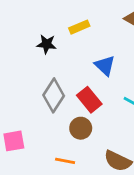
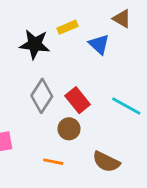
black star: (47, 44) -> (35, 44), size x1.5
blue triangle: (105, 66) -> (99, 44), moved

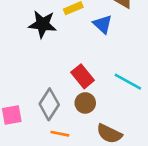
gray diamond: (42, 96) -> (49, 104), moved
brown circle: (69, 129) -> (85, 103), moved

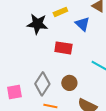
red rectangle: (83, 76) -> (63, 48), moved, turned -42

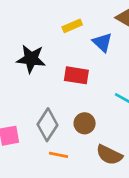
black star: (37, 24) -> (31, 59), moved

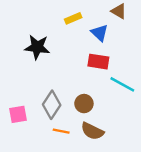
red rectangle: (76, 75) -> (98, 62), moved
brown semicircle: (109, 155) -> (92, 131), moved

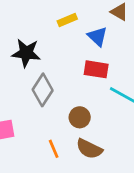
gray diamond: (52, 105) -> (43, 90), moved
orange line: (61, 131) -> (54, 149), turned 56

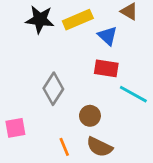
yellow rectangle: (67, 20) -> (78, 20), size x1.5
black star: (26, 53) -> (40, 20), moved

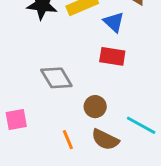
gray diamond: (53, 89) -> (56, 78), turned -64
cyan line: (133, 94) -> (141, 125), moved

